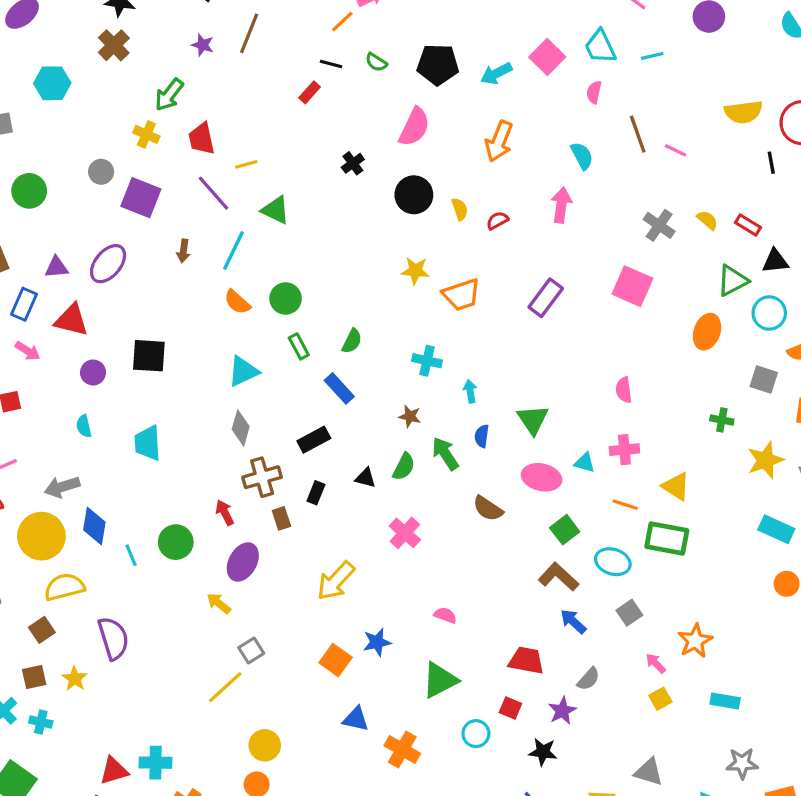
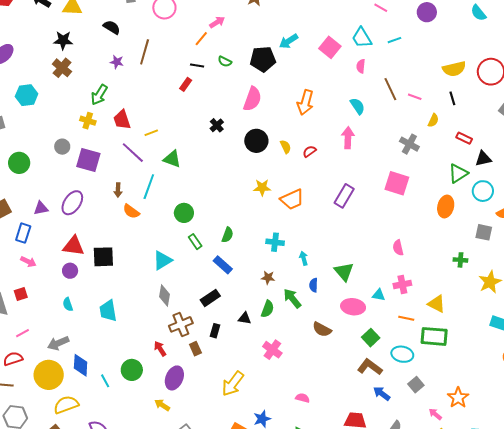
cyan arrow: (496, 74) -> (289, 41), moved
black line: (771, 163) -> (452, 98), moved
yellow semicircle: (707, 220) -> (433, 120), moved, turned 80
orange semicircle: (237, 302) -> (131, 211), moved
red triangle: (72, 320) -> (74, 246), moved

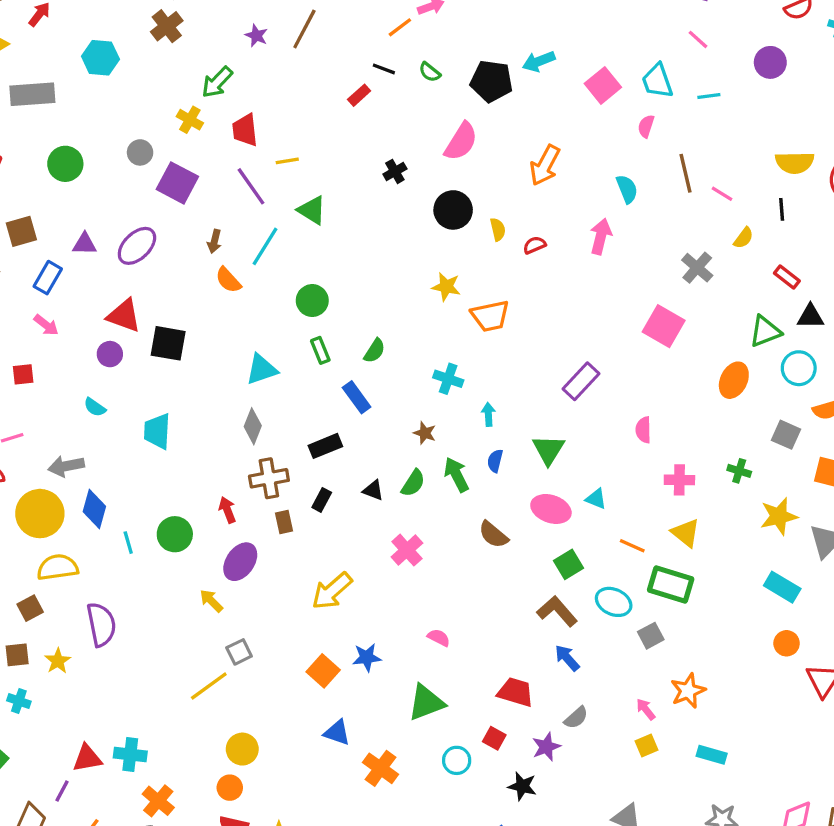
purple rectangle: (344, 196) -> (581, 381), moved
pink cross: (402, 284) -> (679, 480), moved
cyan semicircle: (68, 304) -> (95, 407), turned -48
gray square: (416, 385) -> (651, 636), moved

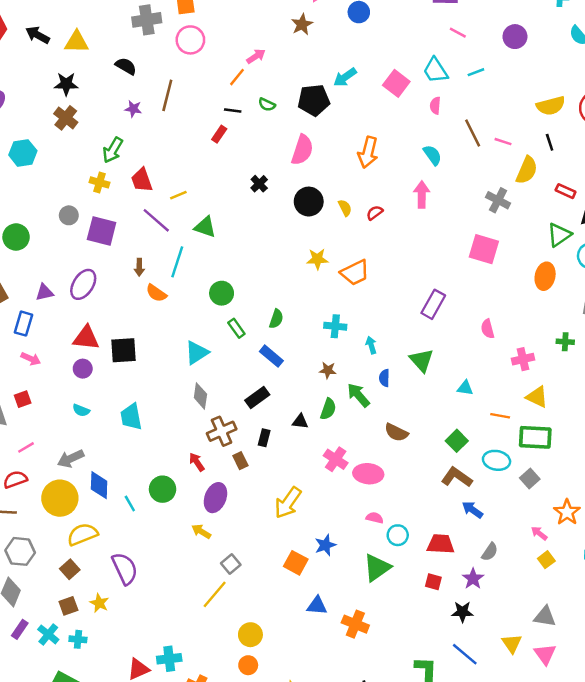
yellow semicircle: (744, 238) -> (527, 170), size x1.6
pink ellipse: (551, 509) -> (368, 474), moved
cyan circle: (457, 760) -> (398, 535), moved

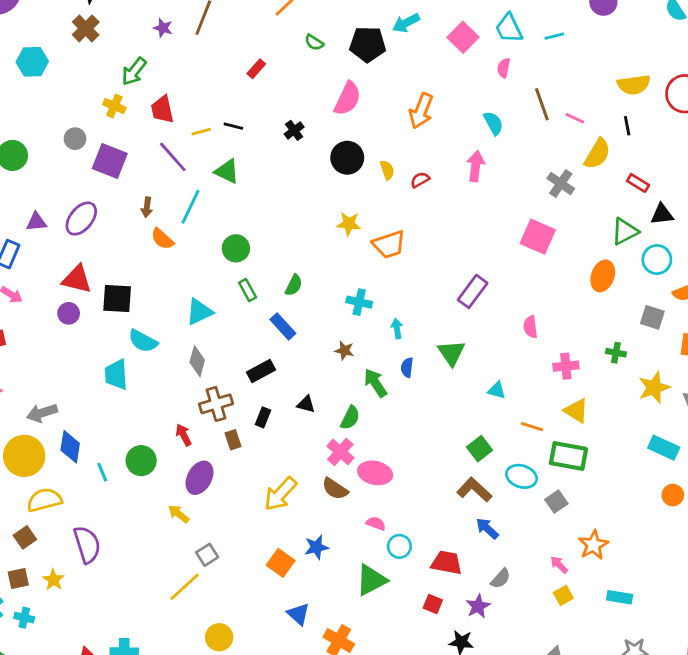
black line: (233, 110) -> (233, 126), moved
green semicircle: (328, 409) -> (350, 418), moved
cyan semicircle: (81, 410) -> (143, 341), moved, size x1.5
brown semicircle: (396, 432) -> (335, 489), moved
blue triangle: (317, 606) -> (298, 614), turned 30

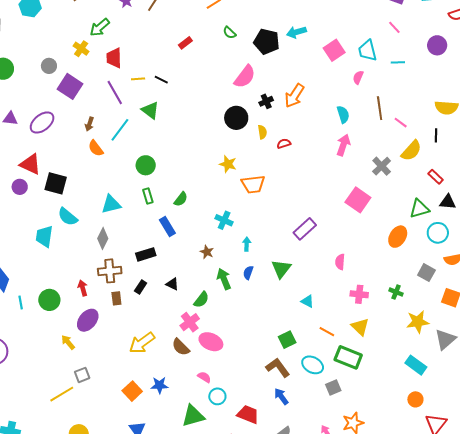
black cross: (294, 130) -> (266, 101), moved
pink arrow: (476, 166) -> (343, 145), moved

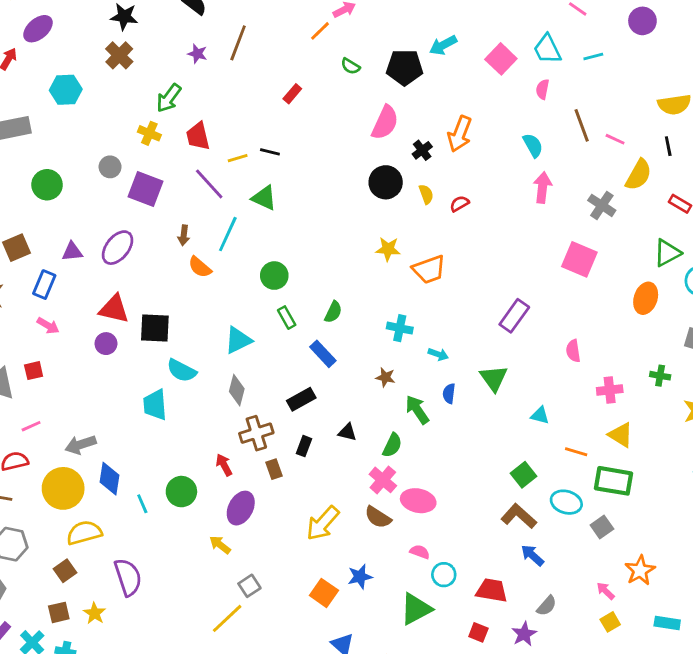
cyan arrow: (247, 244) -> (438, 354), turned 120

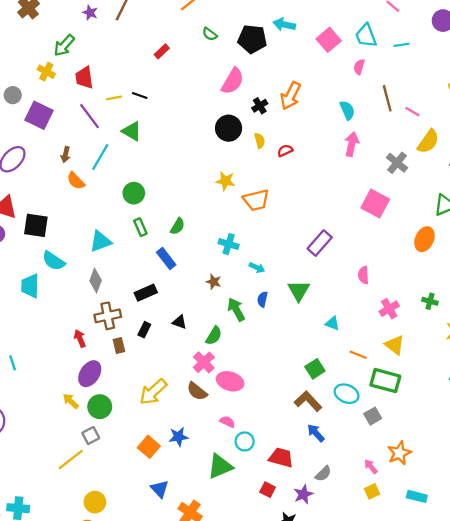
cyan arrow: (443, 45) -> (284, 25), turned 35
pink cross: (610, 390) -> (389, 309), turned -30
green circle: (181, 492) -> (100, 407), moved

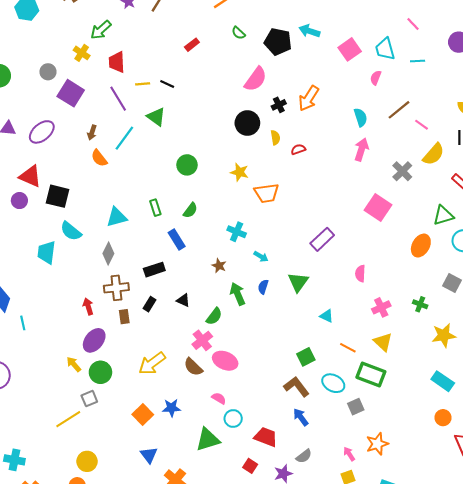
brown line: (387, 98) -> (399, 110), turned 60
green circle: (134, 193) -> (187, 165), moved

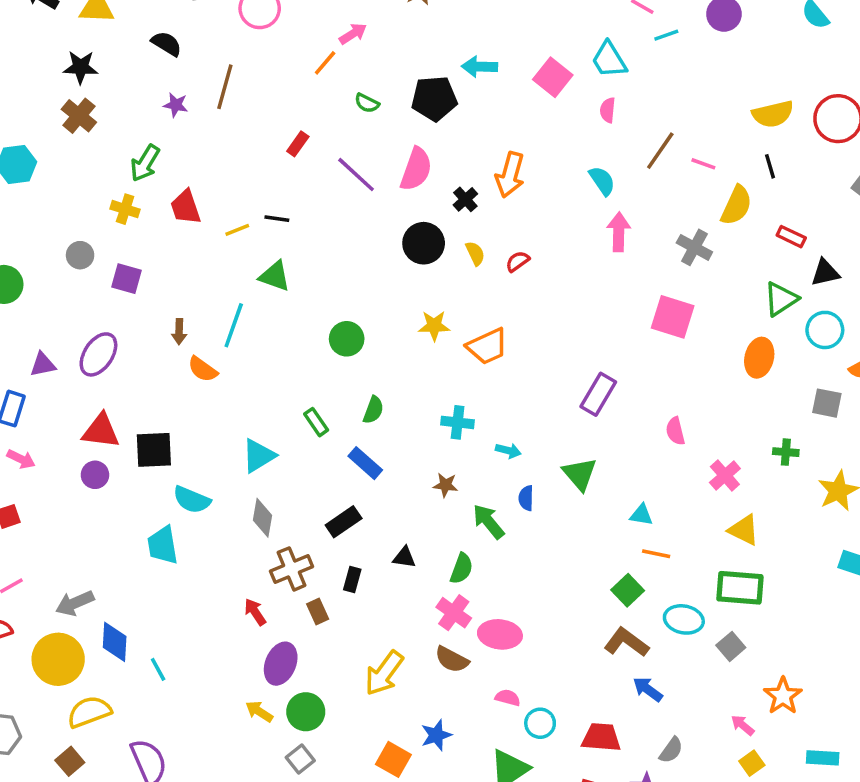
cyan line: (418, 61) -> (666, 35), moved
purple square: (71, 93) -> (127, 279), size x0.7
purple line: (118, 99) -> (356, 175), moved
orange line: (348, 348) -> (656, 554), moved

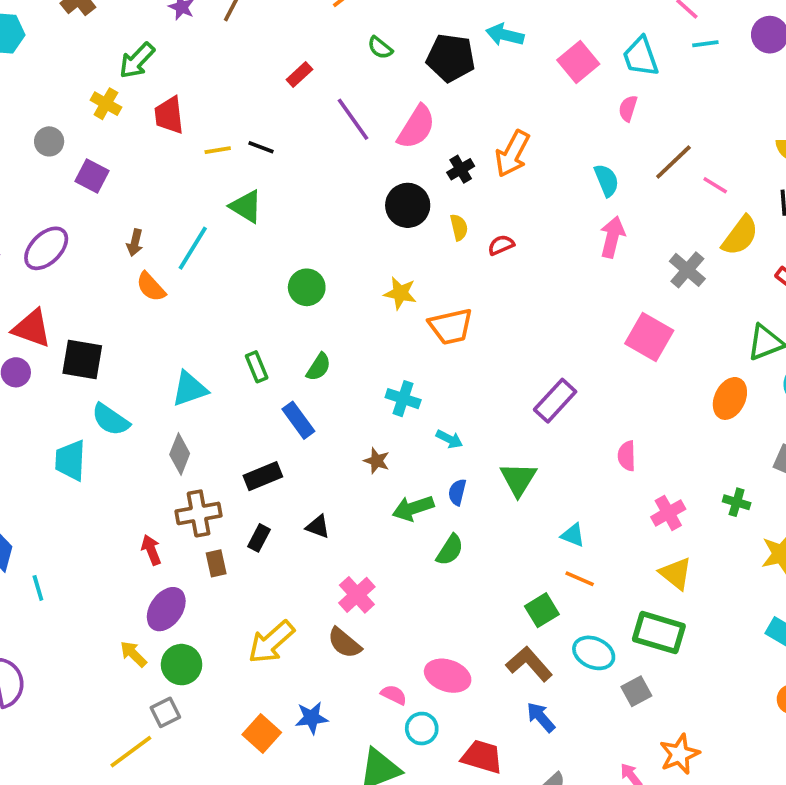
green arrow: (488, 522) -> (413, 508), turned -81
green semicircle: (461, 569) -> (450, 550), moved
pink ellipse: (500, 634) -> (448, 676), moved

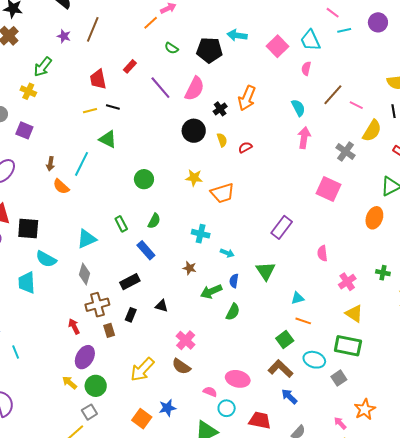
red trapezoid: (169, 115) -> (98, 79), moved
cyan triangle: (573, 535) -> (298, 298), turned -32

